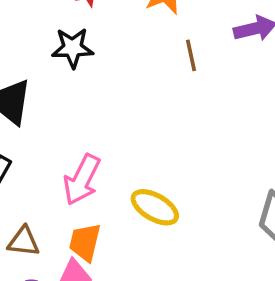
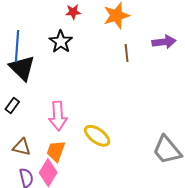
black star: (73, 48) -> (61, 42), turned 30
pink arrow: (82, 180) -> (58, 116), turned -36

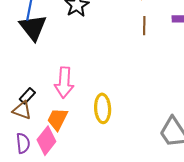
black rectangle: (12, 105) -> (27, 96), moved
yellow ellipse: (97, 136) -> (103, 108), turned 44

